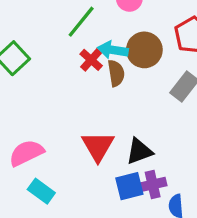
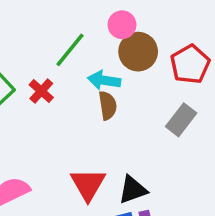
brown circle: (144, 50) -> (138, 52), moved
red cross: (91, 60) -> (41, 91), moved

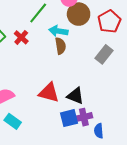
red triangle: (88, 184) -> (49, 93), turned -45
black triangle: (133, 190) -> (75, 96), turned 42

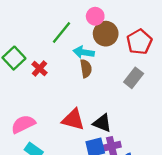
red cross: (21, 37) -> (39, 68), moved

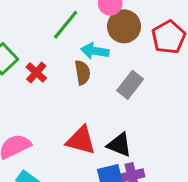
brown semicircle: (86, 68) -> (82, 73), moved
gray rectangle: (134, 78) -> (130, 85), moved

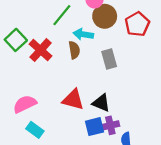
red cross: (36, 73) -> (41, 50), size x1.5
gray rectangle: (130, 85) -> (109, 59), turned -54

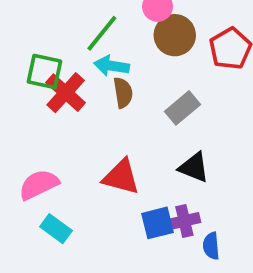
cyan arrow: (83, 34) -> (112, 66), moved
green square: (16, 40) -> (44, 72), moved, turned -35
gray rectangle: (109, 59) -> (182, 108), turned 66
black triangle: (101, 103) -> (194, 167), moved

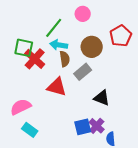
brown circle: (175, 35) -> (92, 47), moved
gray rectangle: (182, 108) -> (83, 72), moved
red triangle: (121, 177) -> (57, 87), moved
purple cross: (184, 221) -> (97, 126), turned -35

